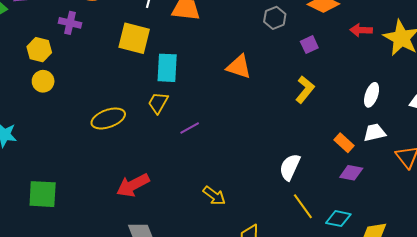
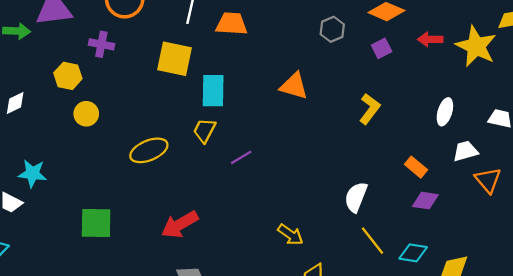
purple square: (309, 45) -> (382, 48), moved
yellow circle: (43, 81) -> (86, 114), moved
white trapezoid: (374, 133) -> (465, 151), moved
green square: (43, 194) -> (96, 223), moved
yellow arrow: (214, 196) -> (290, 235), moved

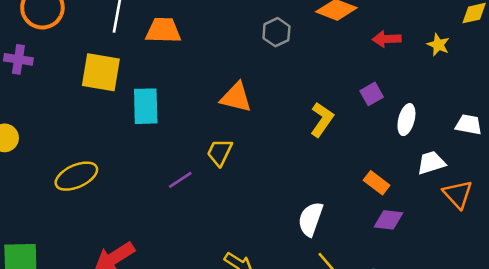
yellow star: (476, 46) -> (438, 45), size x0.5
purple square: (382, 48) -> (372, 94), moved
yellow trapezoid: (204, 130) -> (220, 152), moved

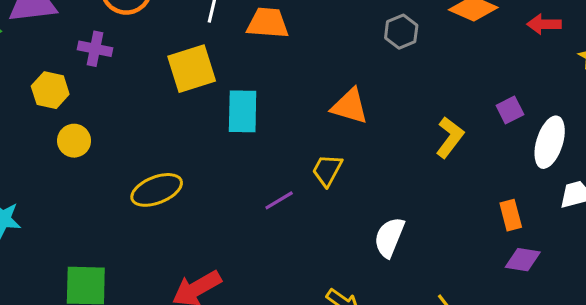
red arrow: (387, 39) -> (544, 24), moved
yellow square: (101, 72) -> (192, 69), turned -30
white ellipse: (406, 120) -> (550, 142), size x1.4
orange rectangle: (377, 183) -> (511, 215), turned 35
white semicircle: (311, 219) -> (389, 237), moved

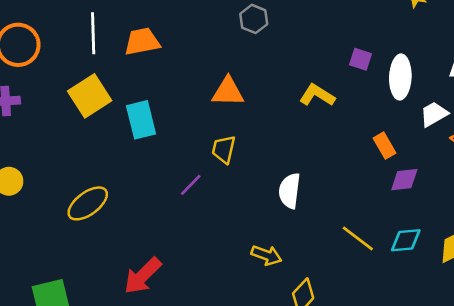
purple square: (510, 110) -> (361, 59), turned -30
yellow L-shape: (450, 137) -> (317, 95), turned -80

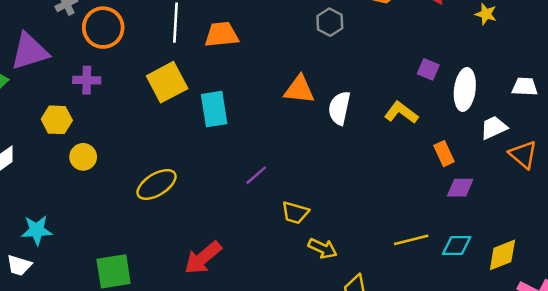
yellow L-shape: (317, 95) -> (401, 113), moved
yellow trapezoid: (224, 149) -> (295, 213), moved, turned -92
white semicircle: (290, 191) -> (339, 108), moved
yellow line: (358, 238) -> (411, 240), turned -56

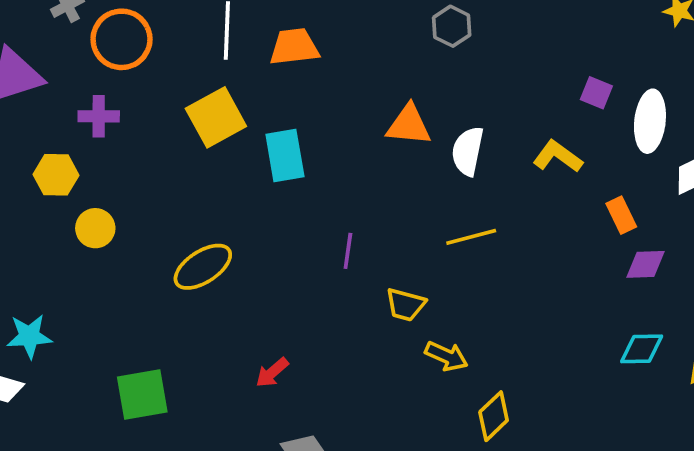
purple line: (256, 175) -> (348, 251), turned -40
yellow line: (411, 240) -> (471, 237), moved
red arrow: (203, 258) -> (272, 373), size x0.6

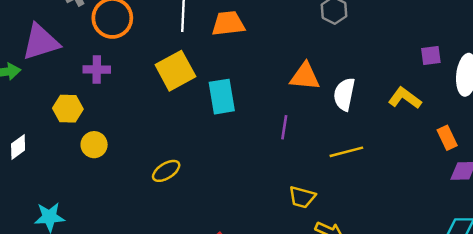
purple square: (596, 93) -> (431, 56), turned -30
purple line: (348, 251) -> (284, 127), moved
yellow ellipse: (203, 267) -> (166, 171), size x0.7

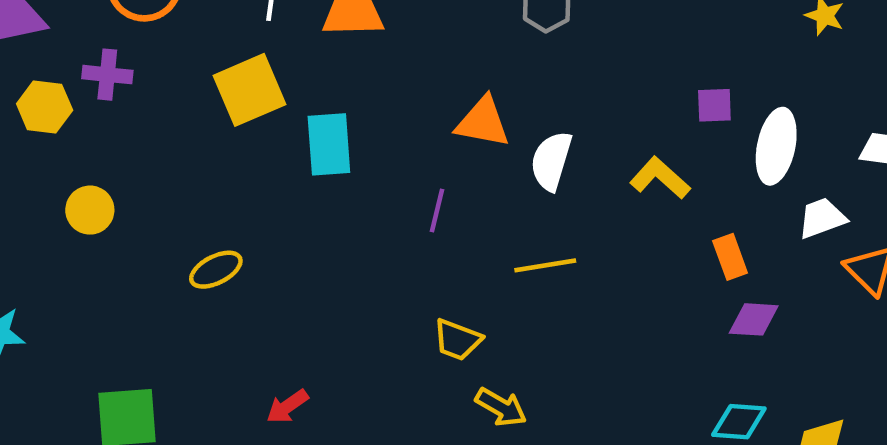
yellow hexagon: (68, 109) -> (45, 107), moved

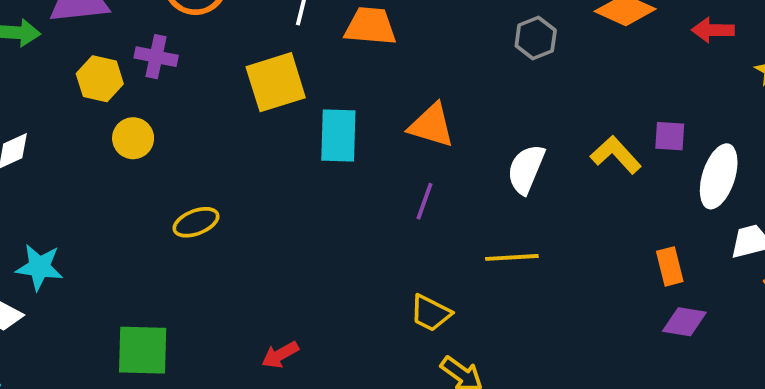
orange triangle: (483, 122) -> (432, 125), moved
yellow L-shape: (660, 178) -> (616, 155), moved
yellow circle: (90, 210) -> (133, 138), moved
yellow ellipse: (216, 270) -> (196, 222), moved

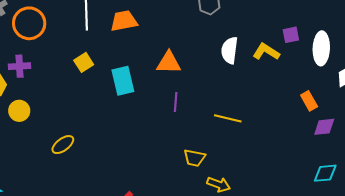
yellow square: (276, 82) -> (84, 62), size x0.6
white semicircle: (526, 169) -> (230, 50), moved
yellow line: (512, 257) -> (228, 118), turned 32

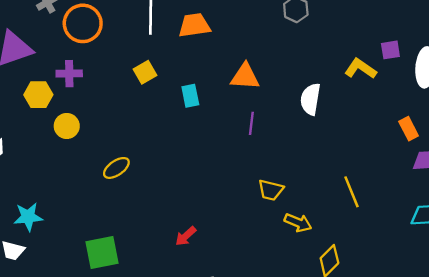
white semicircle: (230, 50) -> (310, 99), moved
cyan rectangle: (123, 81) -> (190, 96), size x0.7
yellow line: (228, 118) -> (352, 192), moved, turned 52

